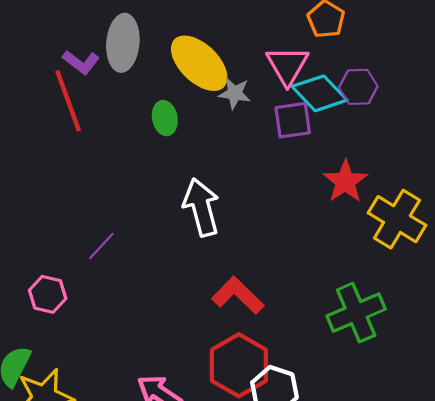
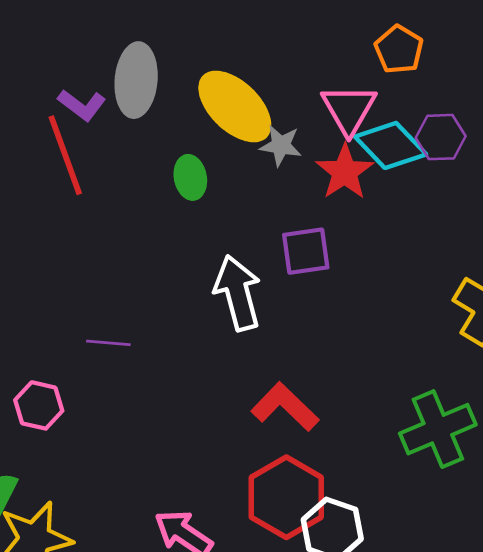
purple square: (293, 120) -> (306, 251), moved
red star: (345, 181) -> (345, 172), moved
purple line: (101, 246) -> (108, 343), turned 52

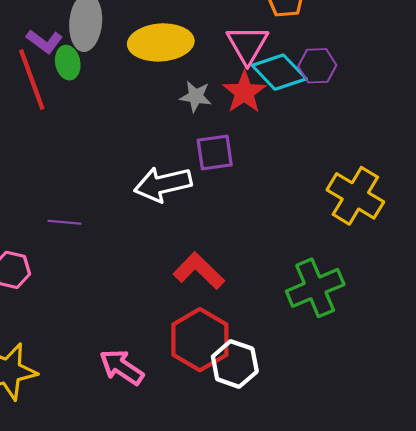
yellow ellipse: (235, 106) -> (161, 42), turned -48
gray star: (281, 145) -> (196, 96), moved
green ellipse: (190, 177) -> (68, 63), moved
white arrow: (238, 293) -> (163, 184), turned -88

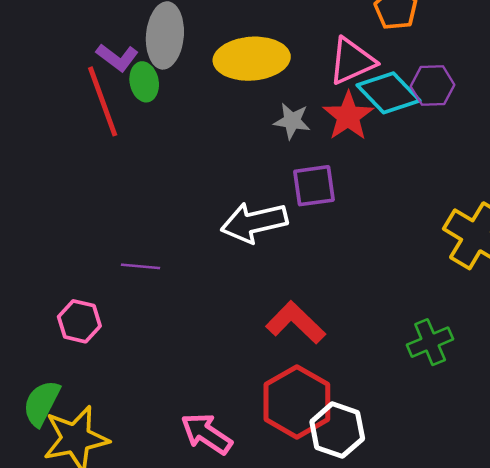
pink triangle: (247, 45) -> (352, 61), turned 36
green cross: (315, 288) -> (430, 342), size x0.7

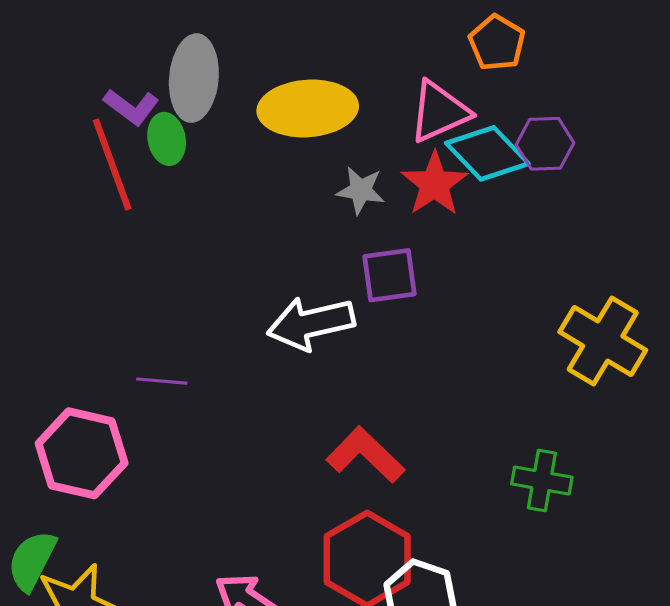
pink hexagon: (79, 321) -> (82, 453), size x1.6
green cross: (430, 342) -> (542, 481), turned 33

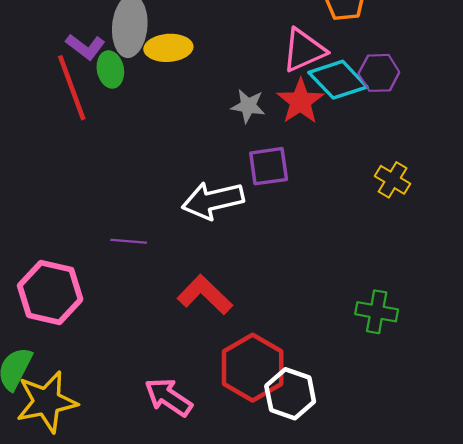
yellow ellipse: (308, 108) -> (168, 48), moved, size x0.7
yellow cross: (603, 341) -> (393, 180), moved, size x0.6
purple line: (162, 381) -> (129, 241), moved
red L-shape: (365, 455) -> (205, 295), moved

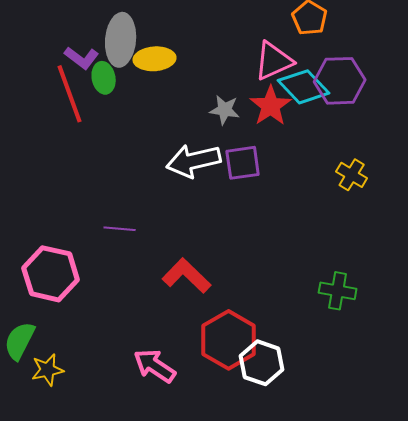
purple hexagon: (379, 73) -> (340, 81), size x1.4
white arrow: (213, 200) -> (194, 161), moved
yellow star: (47, 402) -> (48, 370), size x0.6

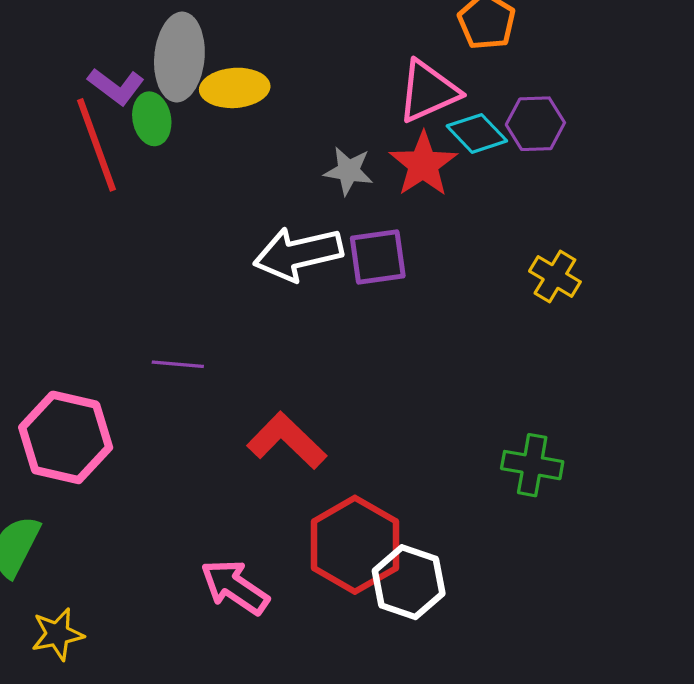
purple hexagon: (340, 81) -> (535, 124), size x0.7
cyan diamond: (304, 87) -> (477, 133), size x0.7
yellow star: (48, 370) -> (57, 634), moved

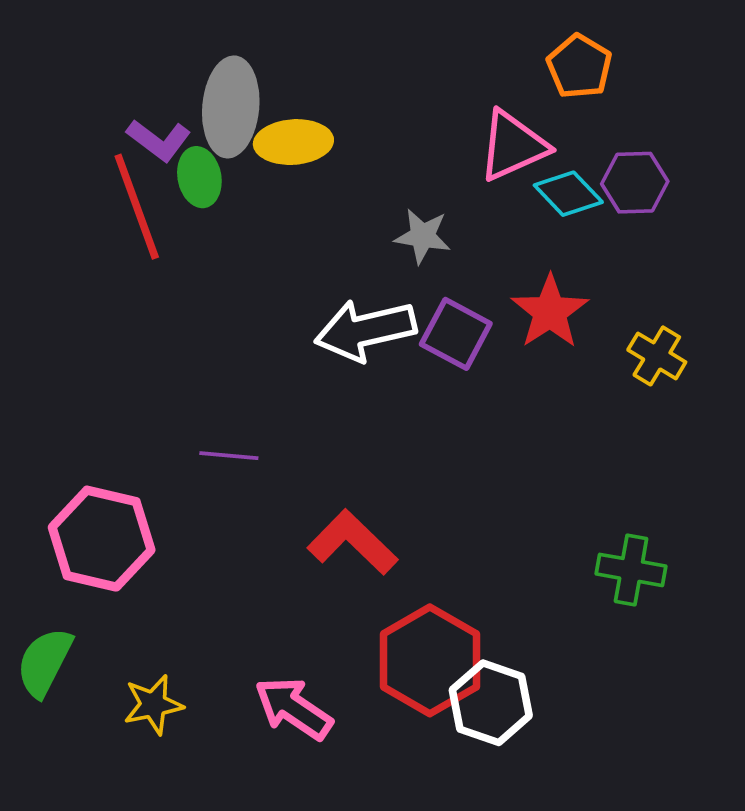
red star: (423, 164) -> (550, 312), moved
purple square: (378, 257) -> (456, 334), turned 36
yellow star: (57, 634) -> (153, 705), moved

